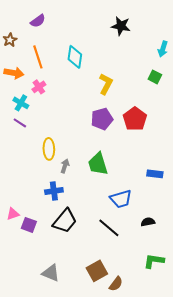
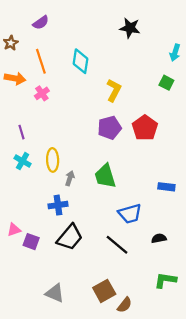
cyan cross: (21, 103) -> (23, 161), moved
purple line: (20, 123) -> (21, 132), turned 40

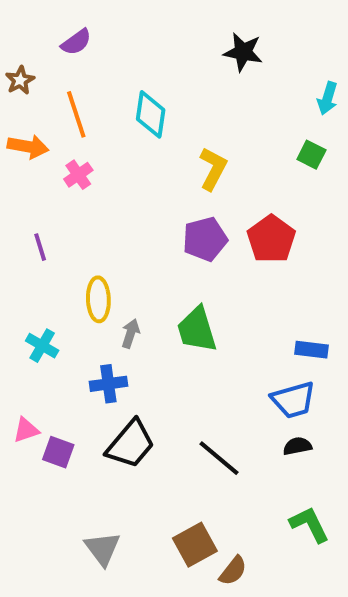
cyan cross: (23, 161) -> (42, 346), moved
blue trapezoid: (130, 214) -> (293, 400), moved
green L-shape: (165, 280) -> (309, 525), turned 55
gray triangle: (55, 293) -> (102, 549), turned 30

